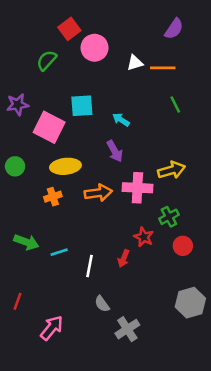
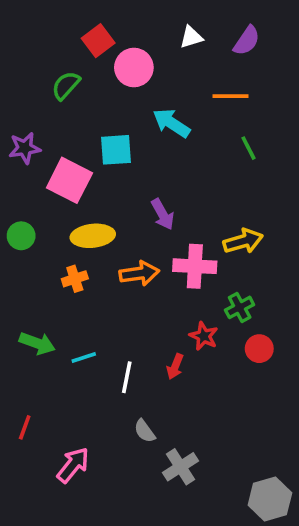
white triangle: (135, 63) -> (191, 37), moved
cyan arrow: (121, 120) -> (172, 123), moved, size x1.5
gray hexagon: (190, 303) -> (270, 499), moved

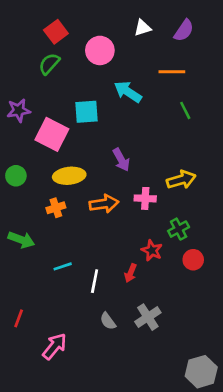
red square: (98, 41) -> (56, 32), moved
pink cross: (195, 266) -> (145, 198), size x0.7
green arrow: (37, 343) -> (21, 240), moved
gray cross: (180, 467) -> (148, 317), moved

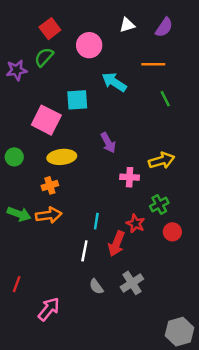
purple star: (19, 110) -> (17, 70), moved
orange arrow: (104, 204) -> (49, 215), moved
cyan line: (63, 266) -> (96, 221), moved, turned -63
red arrow: (131, 273) -> (116, 244), size x1.5

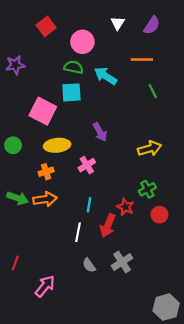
white triangle: (127, 25) -> (118, 23), turned -40
green semicircle: (44, 57) -> (74, 67), moved, turned 60
pink cross: (130, 177) -> (87, 165), moved, turned -35

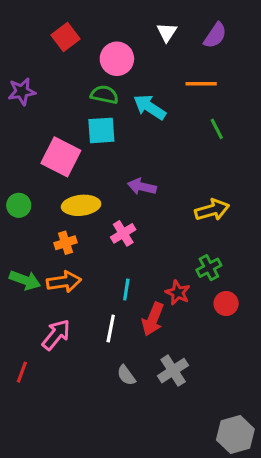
purple arrow: (100, 132) -> (142, 187), turned 132
pink arrow: (45, 286) -> (56, 335), moved

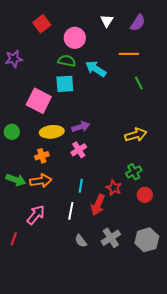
purple arrow: (142, 187) -> (81, 127), moved, turned 150
gray hexagon: (235, 434) -> (147, 240), moved

